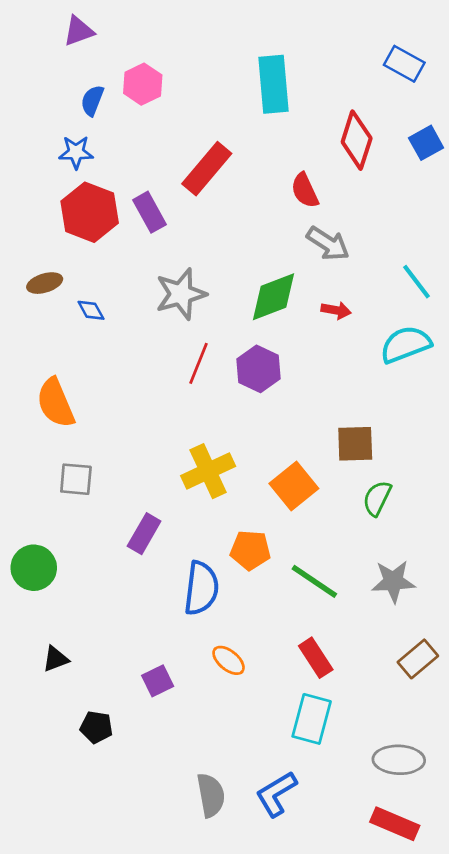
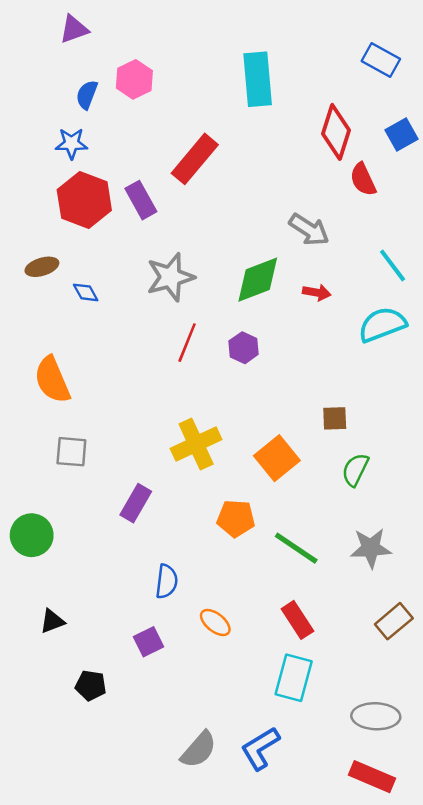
red semicircle: (305, 190) -> (363, 179), moved
purple hexagon: (258, 369) -> (244, 348), size x0.7
brown square: (355, 444) -> (335, 418), size x0.7
blue semicircle: (201, 588) -> (167, 581), moved, size x0.7
gray semicircle: (211, 795) -> (199, 750), turned 51

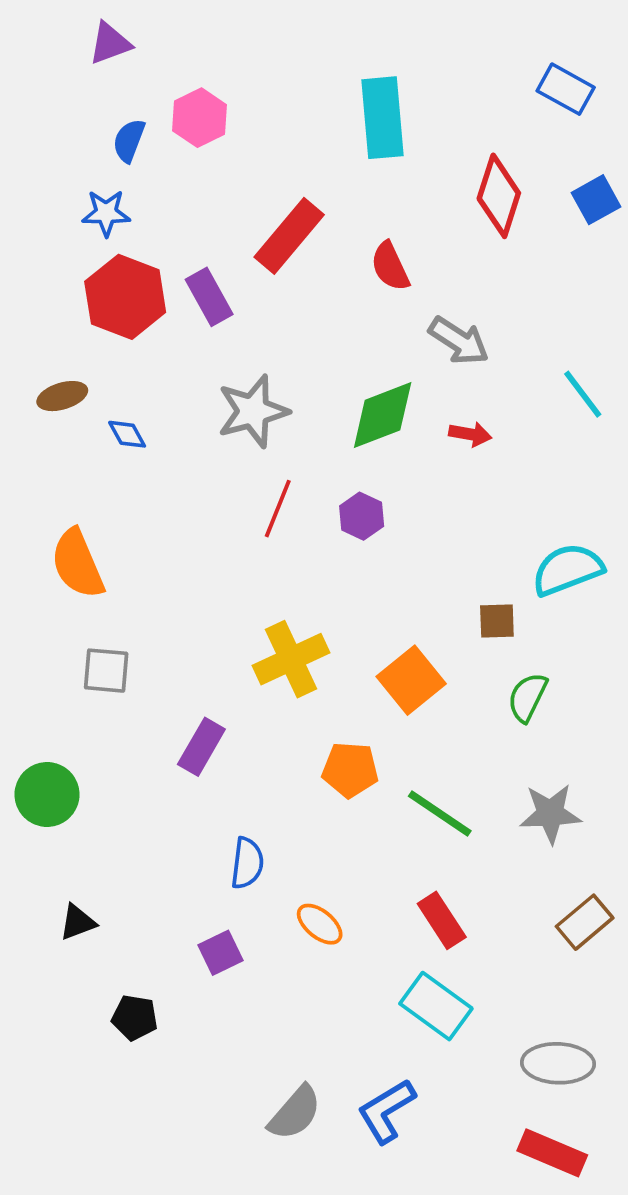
red semicircle: (363, 179) -> (390, 266), moved
cyan semicircle: (382, 325) -> (567, 570), moved
cyan rectangle: (294, 678) -> (436, 1006), turned -69

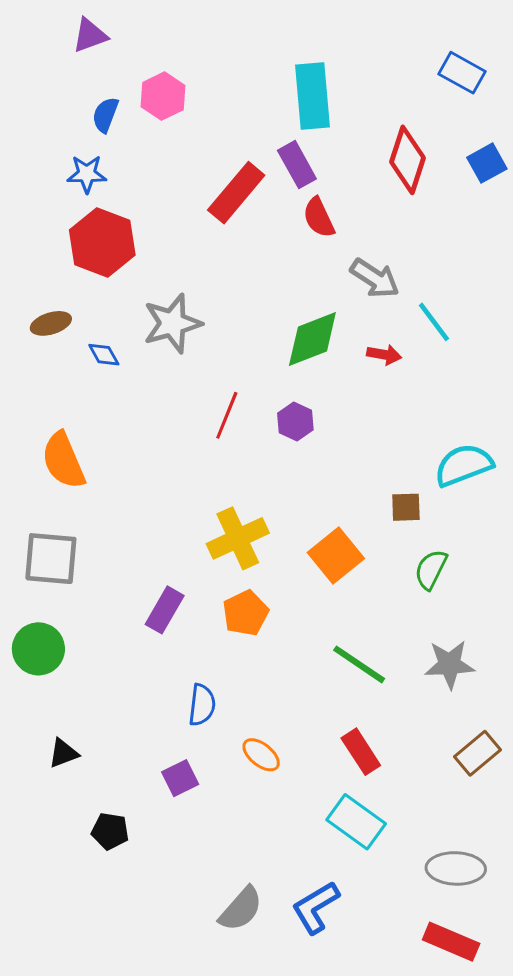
purple rectangle: (209, 297) -> (297, 165), moved
cyan line: (583, 394) -> (434, 322), moved
gray star: (253, 411) -> (172, 323), moved
gray square: (106, 671) -> (51, 559), moved, size x1.4
orange pentagon: (350, 770) -> (246, 613), moved, turned -30

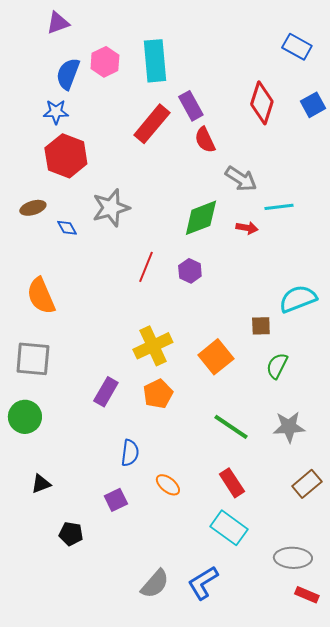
cyan rectangle: (312, 96) -> (155, 61), moved
blue semicircle: (105, 115) -> (68, 74), size x1.4
cyan line: (434, 322) -> (279, 207), turned -60
red rectangle: (451, 942) -> (307, 595), moved, size x0.7

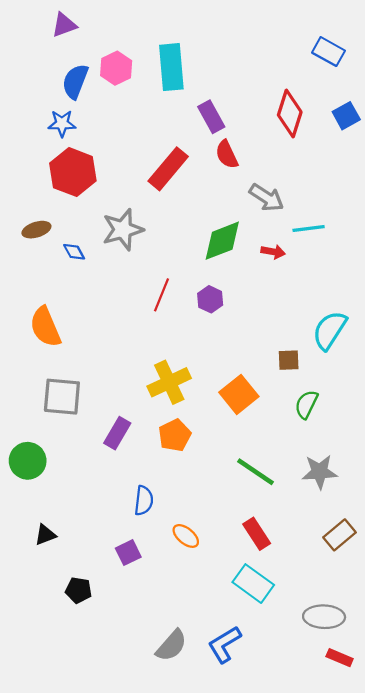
red rectangle: (152, 124) -> (168, 169), moved
cyan semicircle: (298, 299) -> (330, 330), turned -36
gray square: (33, 359) -> (62, 397), moved

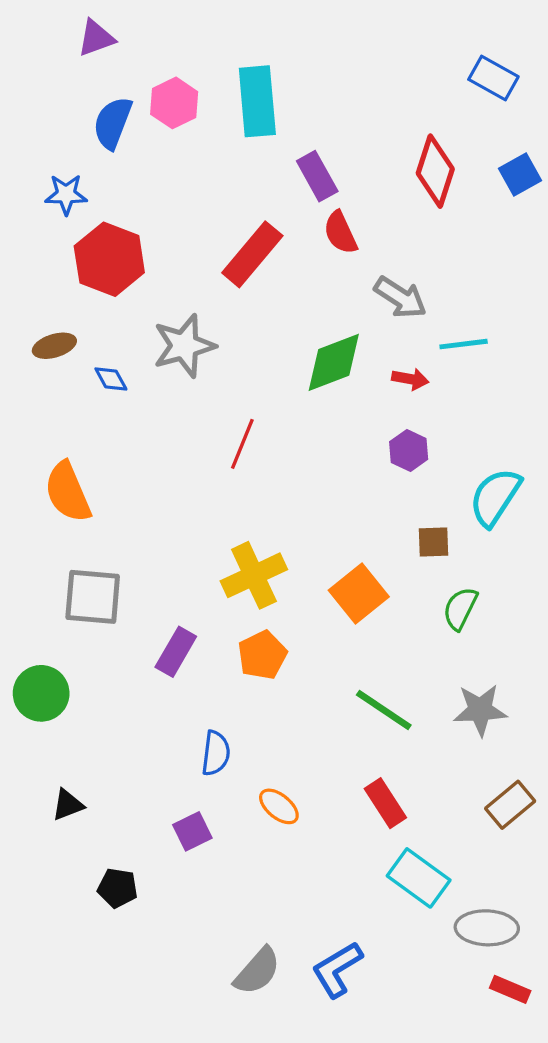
blue star: (62, 123) -> (66, 194), moved
purple hexagon: (210, 299) -> (409, 451), moved
cyan rectangle: (253, 584) -> (419, 878), moved

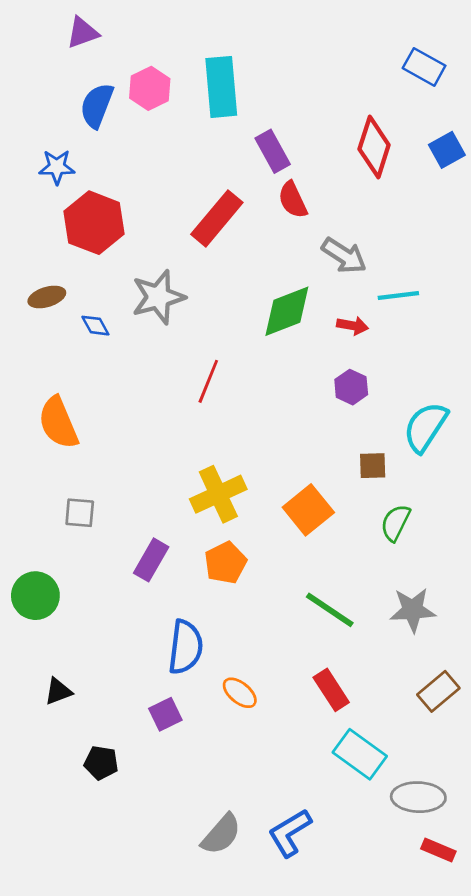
gray square: (93, 597) -> (80, 513), size x0.6
blue semicircle: (216, 753) -> (185, 647), size x1.4

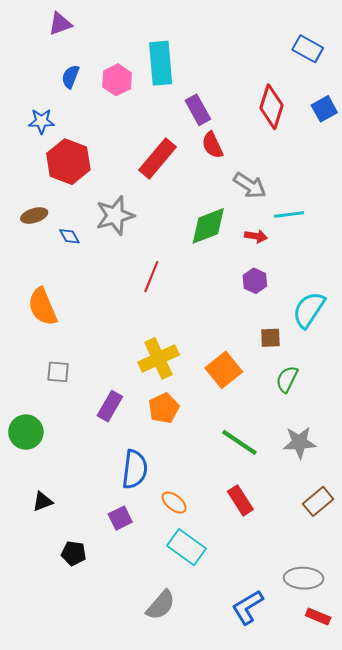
pink hexagon: (150, 88) -> (117, 80), moved
blue semicircle: (97, 106) -> (70, 77), size x0.7
cyan rectangle: (360, 754) -> (187, 547), moved
blue L-shape: (290, 833) -> (248, 607), moved

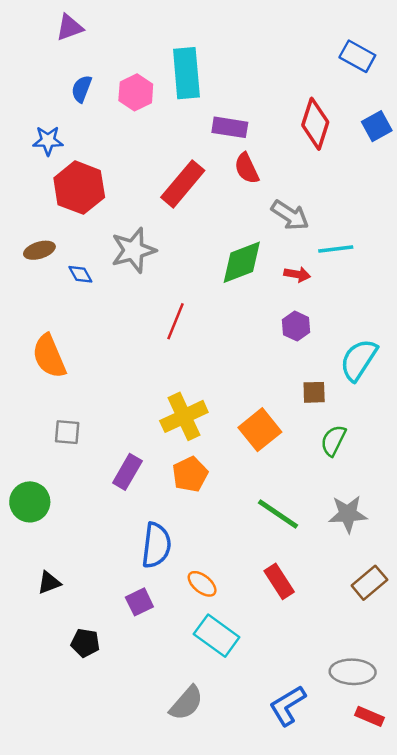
purple rectangle: (198, 110) -> (230, 127), turned -52

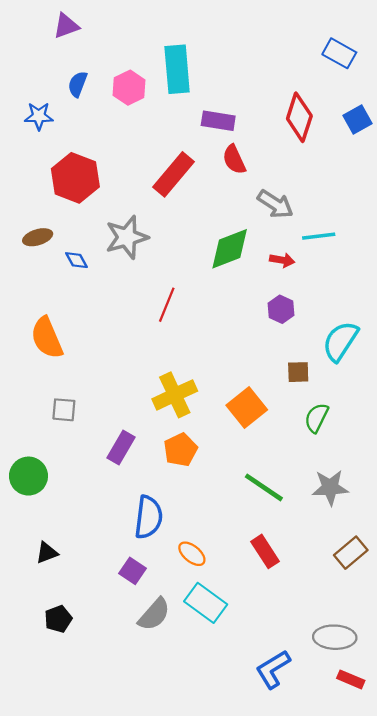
blue star: (48, 141) -> (39, 116), moved
purple square: (139, 602) -> (132, 571), turned -30
black pentagon: (85, 643) -> (58, 619), moved, turned -30
gray semicircle: (186, 703) -> (154, 614), moved

